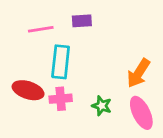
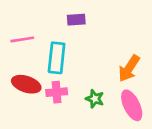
pink line: (41, 29) -> (22, 39), moved

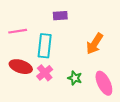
orange arrow: (129, 68) -> (95, 44), moved
pink cross: (57, 92) -> (45, 73), turned -35

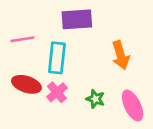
purple rectangle: (60, 16) -> (77, 19), size x1.6
orange arrow: (95, 44) -> (121, 55), turned -50

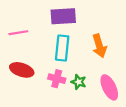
cyan rectangle: (57, 58) -> (62, 48), moved
pink cross: (57, 92) -> (57, 79), moved, turned -35

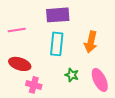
orange arrow: (99, 46) -> (91, 42), turned 30
pink cross: (57, 79) -> (34, 85), moved

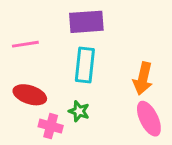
orange arrow: (91, 42) -> (143, 78), moved
green star: (72, 75) -> (79, 111), moved

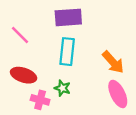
pink line: (25, 44) -> (20, 35), turned 54
orange arrow: (143, 78) -> (113, 62), turned -55

